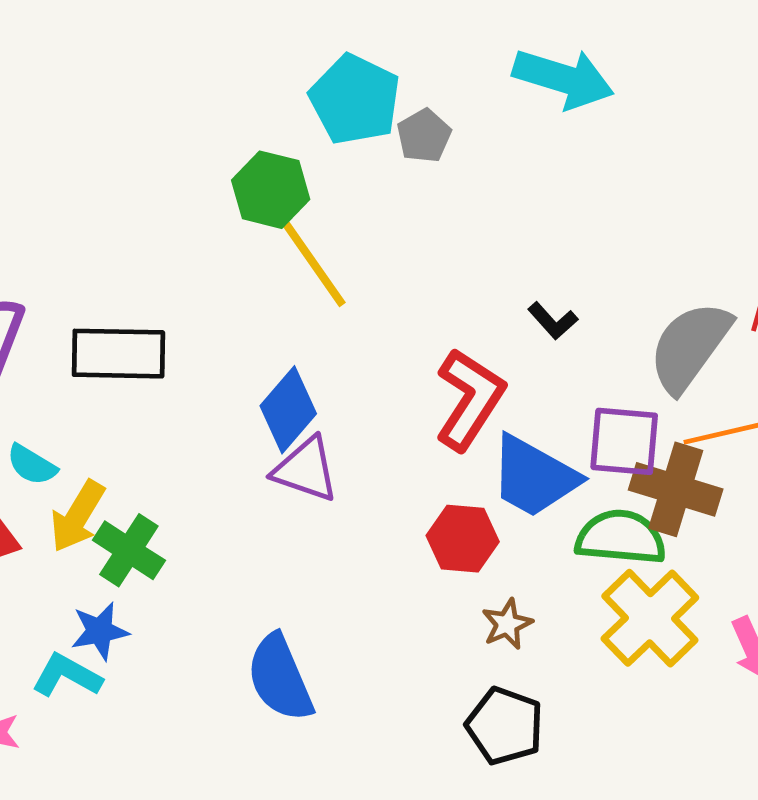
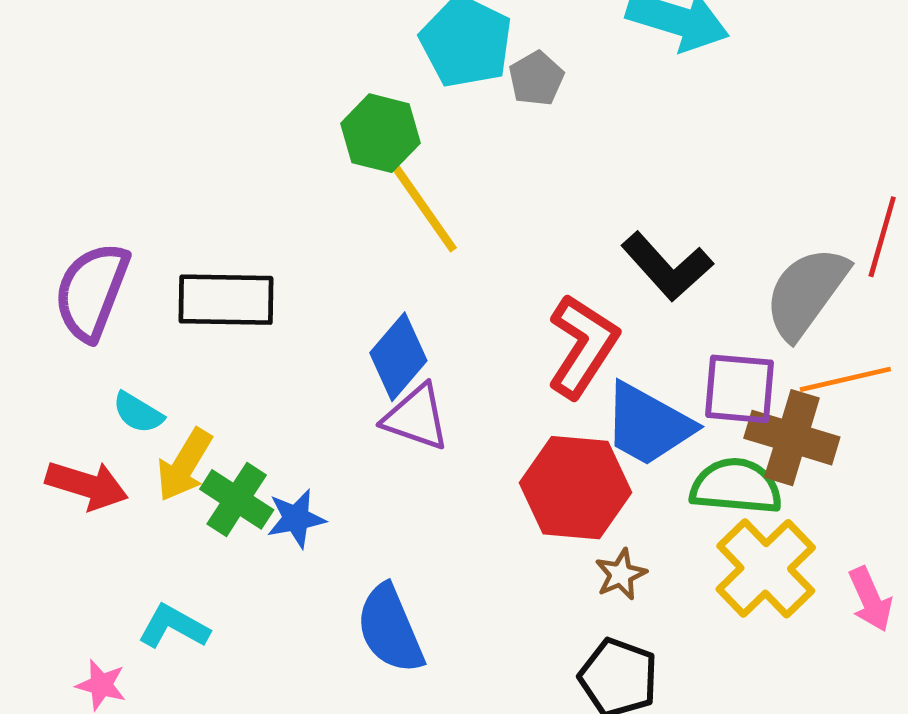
black L-shape: (553, 321) -> (667, 266), size x1.8
red hexagon: (463, 539) -> (576, 488), size x1.5
blue star: (100, 631) -> (296, 518), moved

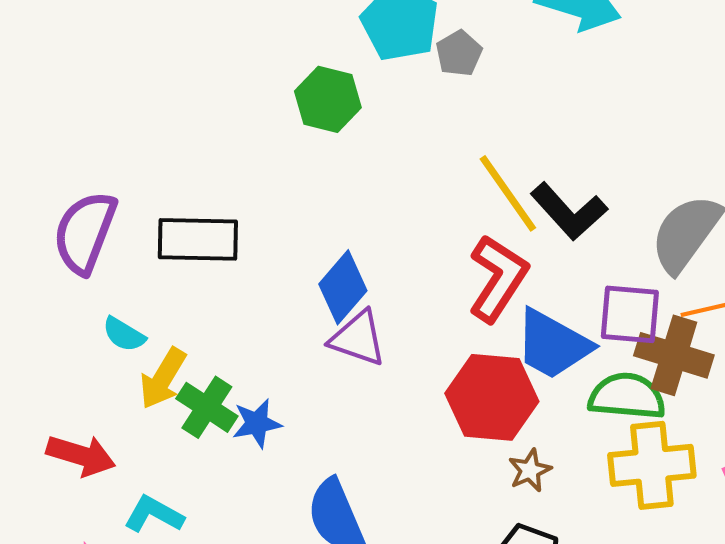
yellow line: (423, 207) -> (508, 193), moved
red arrow: (87, 485) -> (81, 455), moved
yellow cross: (766, 568) -> (652, 465), turned 38

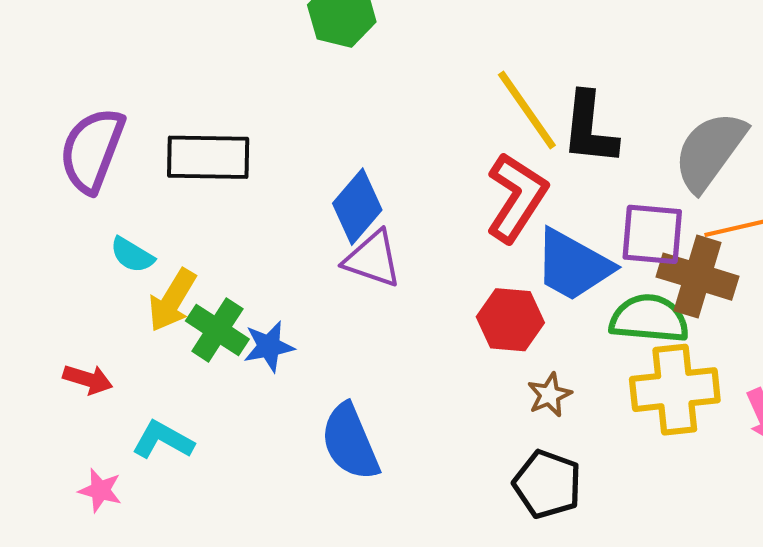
black L-shape: (569, 211) -> (590, 129), turned 48
red hexagon: (492, 397) -> (510, 320), size x0.7
red arrow: (81, 455) -> (88, 379), size x0.7

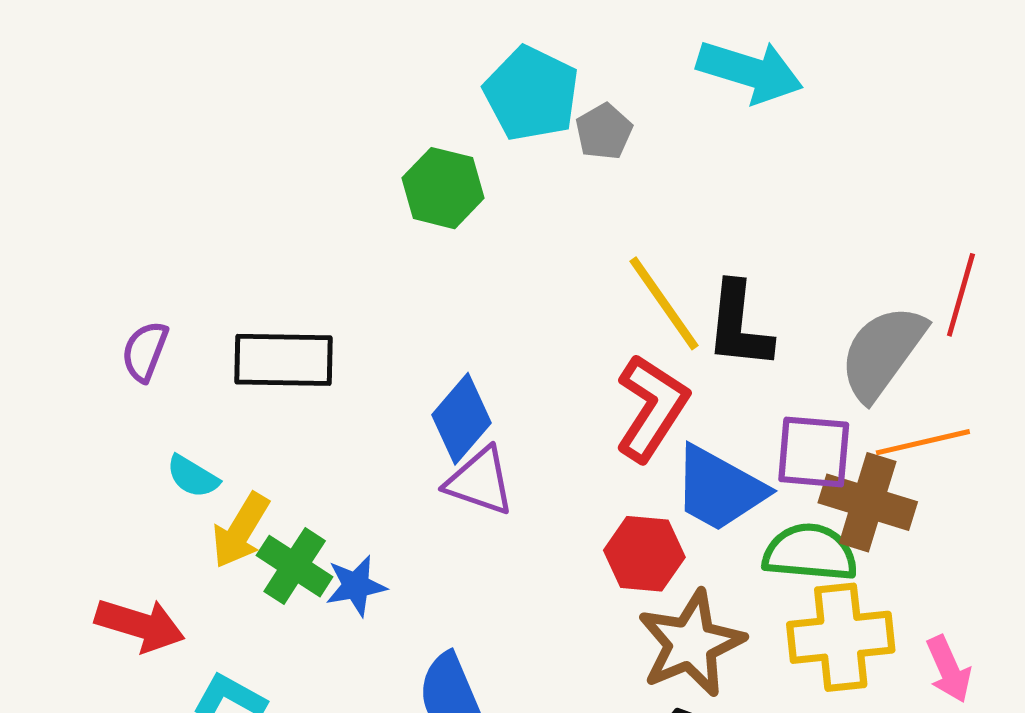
purple semicircle: (92, 150) -> (145, 351), size x0.6
red arrow: (88, 379) -> (140, 625), size x1.5
brown star: (549, 395) -> (691, 643), size x2.0

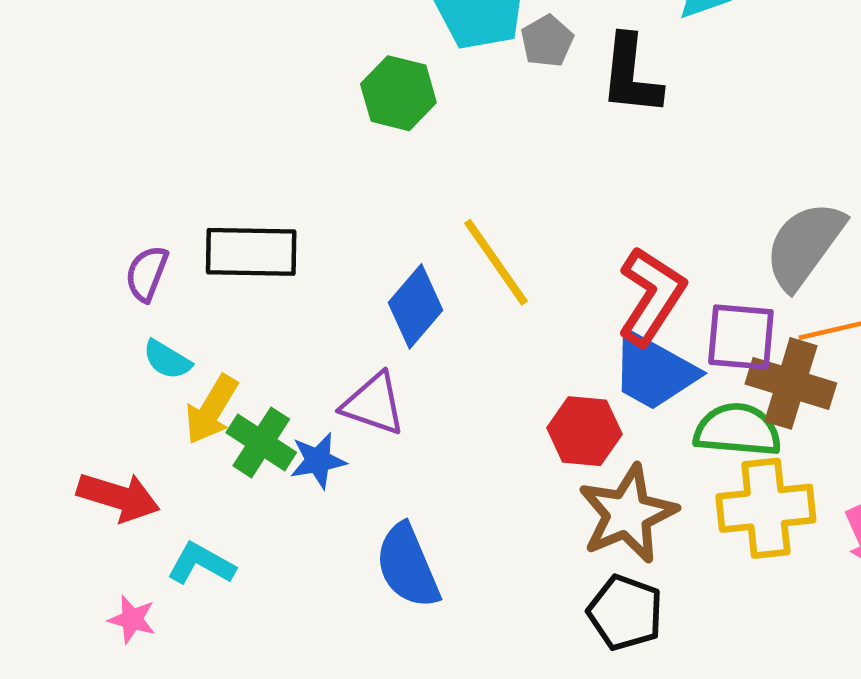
yellow line: (664, 303) -> (496, 262), moved
black L-shape: (739, 326) -> (631, 75), moved
purple semicircle: (145, 351) -> (147, 273), moved
red L-shape: (652, 408) -> (651, 296), moved
purple triangle: (480, 481) -> (374, 404), moved

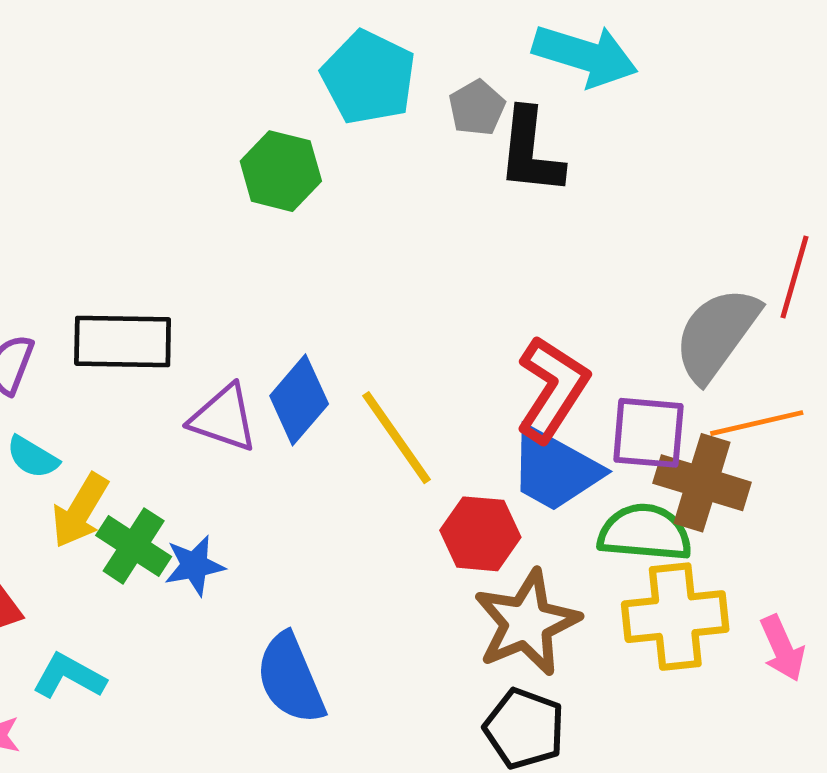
gray pentagon: (547, 41) -> (477, 108), moved
yellow line: (496, 262) -> (396, 438), moved
purple triangle: (374, 404) -> (224, 418), moved

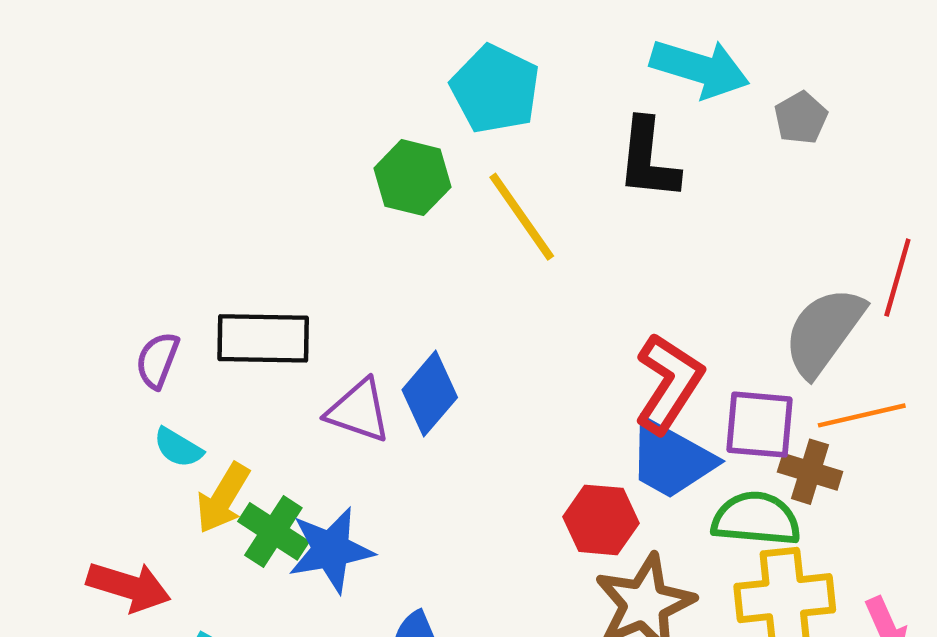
gray pentagon: (477, 108) -> (801, 118), moved
yellow line: (396, 438) -> (522, 217), moved
brown cross: (702, 483) -> (810, 472), size x0.7
blue star: (194, 565) -> (331, 550), size x1.5

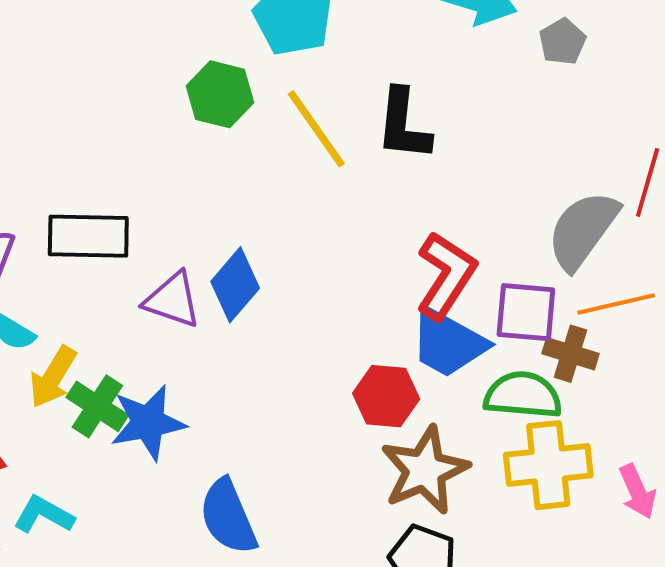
black L-shape: (648, 159) -> (403, 125), moved

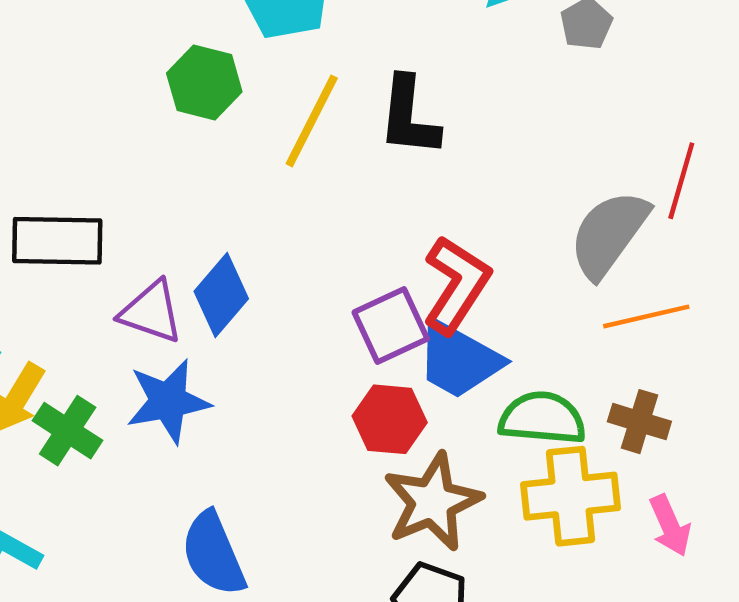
yellow line: (316, 129) -> (312, 121), turned 62
purple square: (526, 312) -> (391, 325), moved, turned -30
brown cross: (571, 354) -> (639, 422), moved
blue star: (148, 423) -> (168, 401), moved

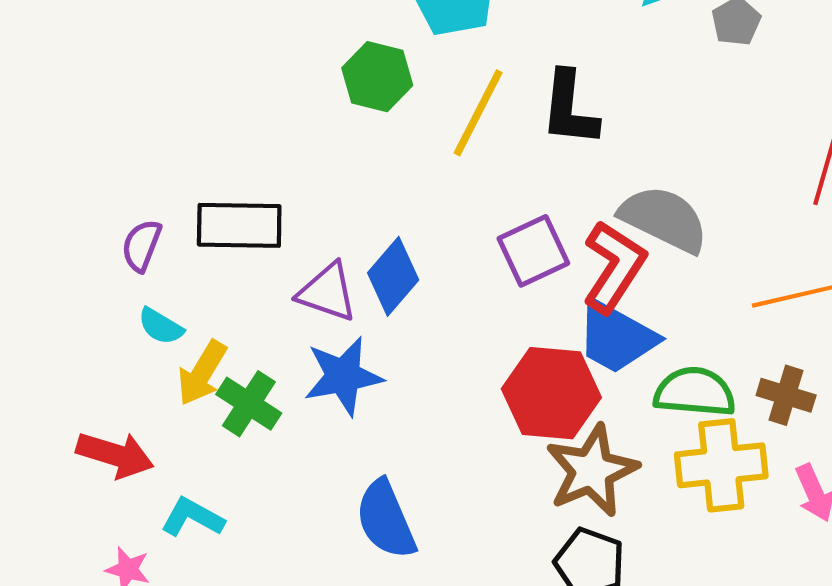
gray semicircle: (609, 234) -> (664, 219), moved, turned 80
purple square: (391, 325) -> (533, 251), moved
red hexagon: (390, 419) -> (551, 393), size x1.4

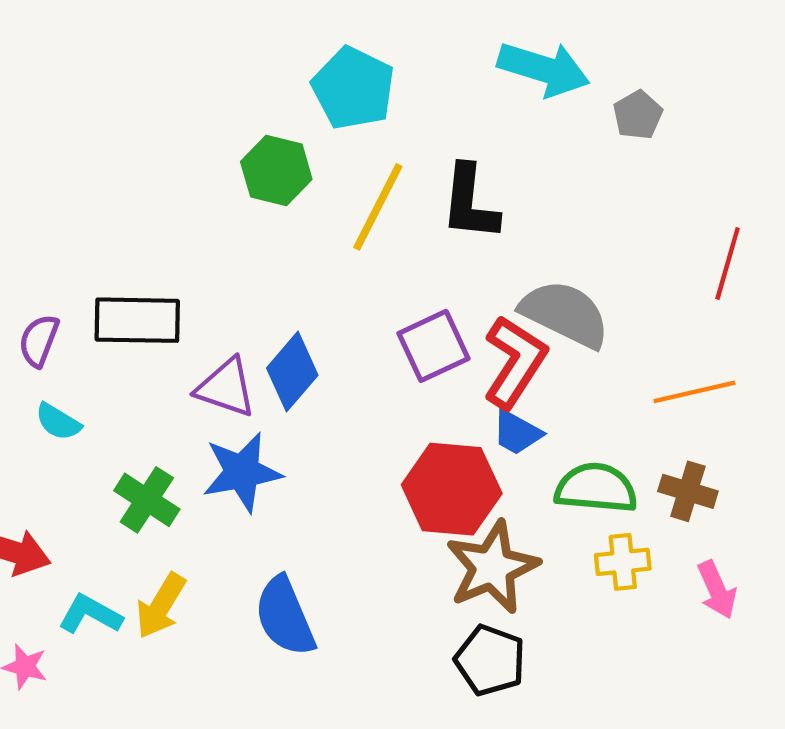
blue trapezoid: (616, 337) -> (517, 433), size x0.6
yellow arrow: (202, 373) -> (161, 606), moved
yellow cross: (721, 465) -> (623, 562), size x0.6

